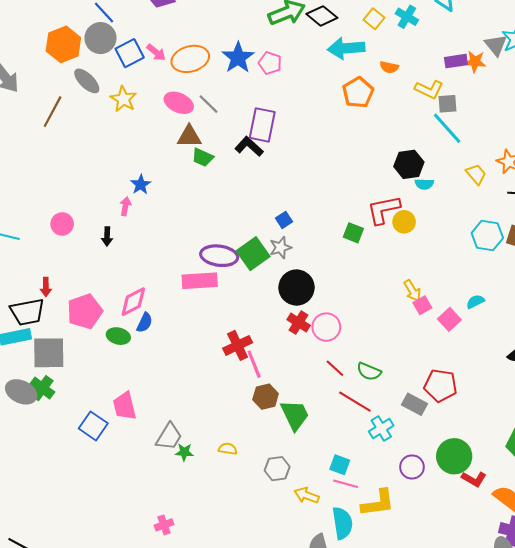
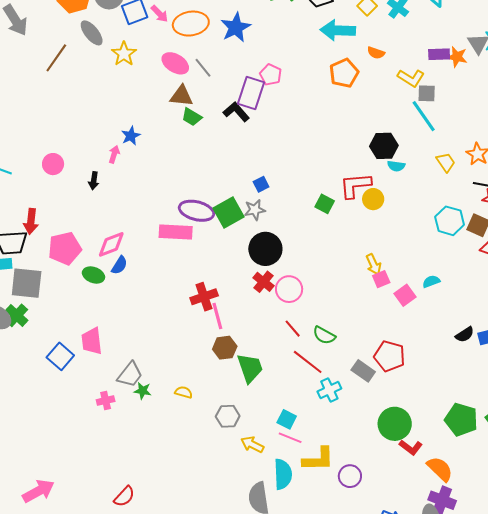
pink pentagon: (270, 63) -> (271, 75), moved
red arrow: (46, 287) -> (31, 221), size x1.4
purple circle: (412, 467) -> (350, 476), moved
pink cross: (164, 525) -> (106, 401), moved

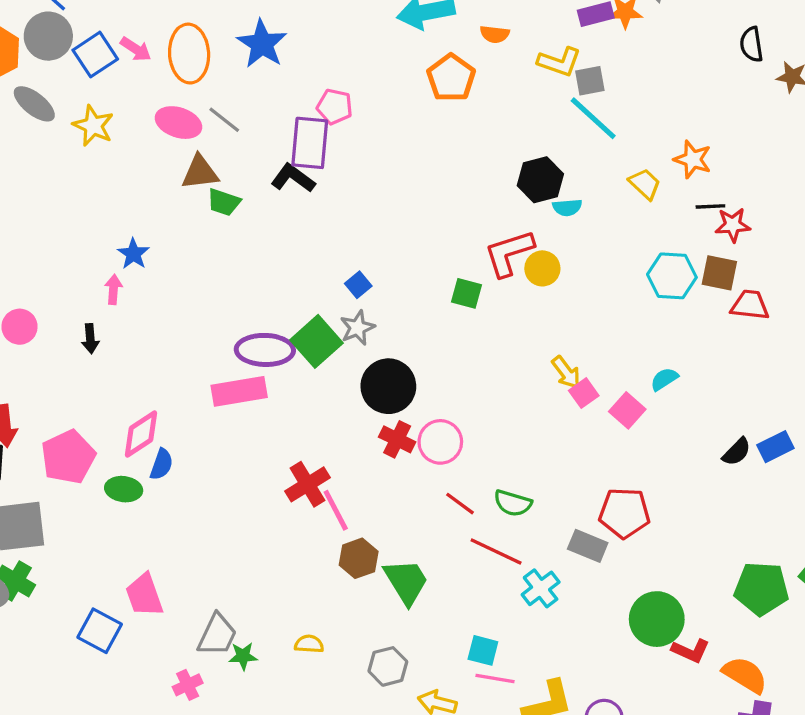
orange ellipse: (191, 24) -> (189, 54), turned -72

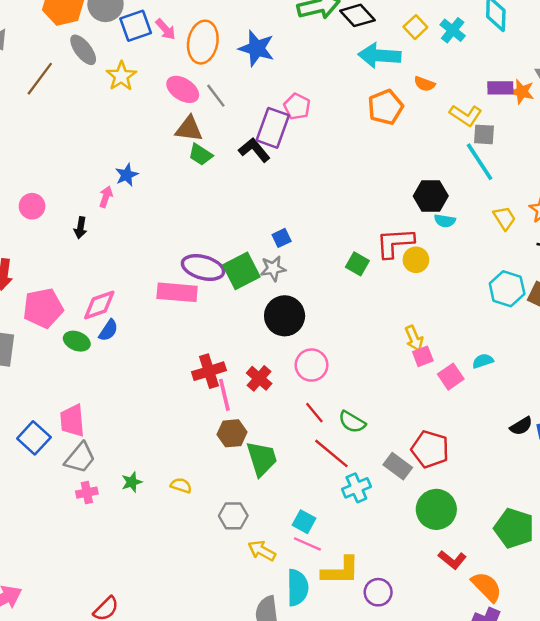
blue star: (262, 44) -> (257, 48), turned -30
red cross: (397, 439) -> (259, 378), moved
green circle: (657, 619) -> (436, 509), moved
gray trapezoid: (217, 635) -> (80, 458), moved
green star: (243, 656) -> (132, 482), turned -30

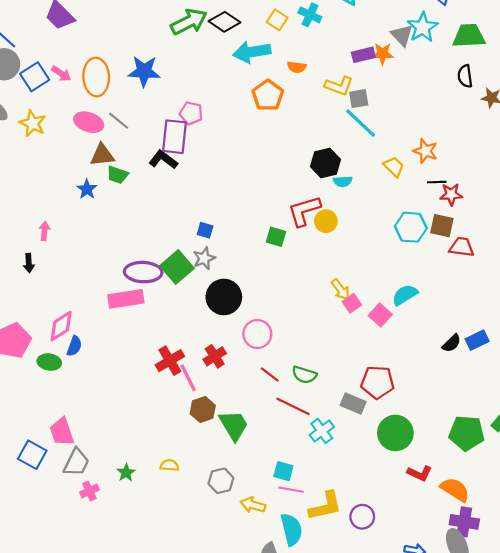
blue star: (127, 175) -> (87, 189), moved
blue square: (282, 238) -> (205, 230), turned -35
cyan semicircle: (483, 361) -> (405, 295), size x1.4
red cross: (259, 378) -> (215, 356), turned 30

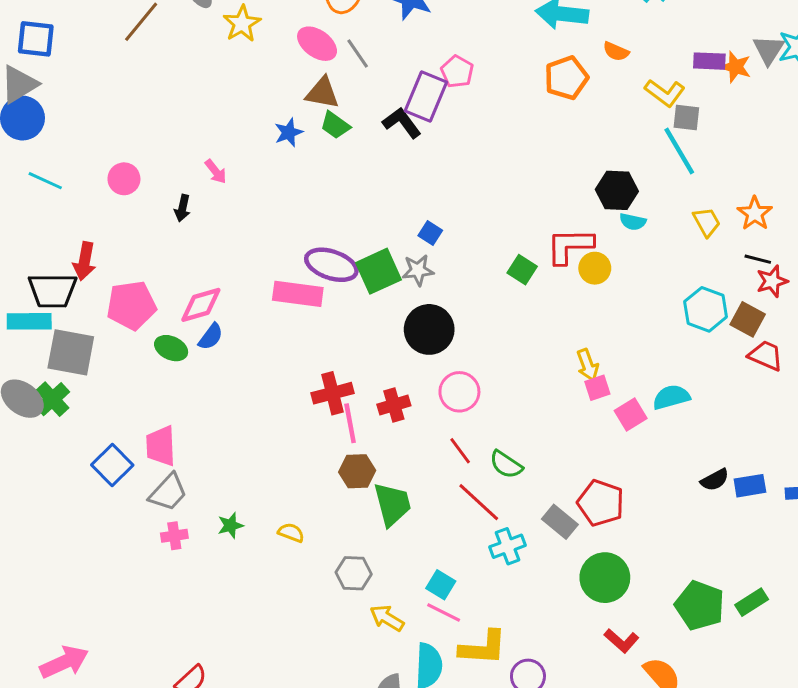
red star: (451, 194) -> (772, 281), turned -30
pink arrow: (44, 231) -> (216, 172), turned 120

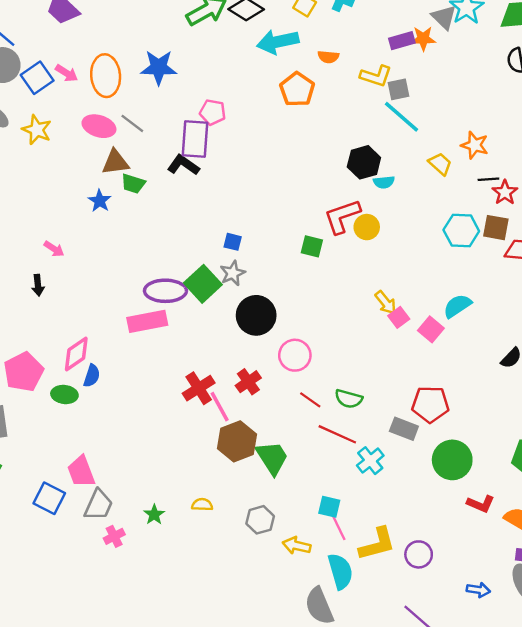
brown hexagon: (357, 471) -> (237, 441), size x1.4
pink line: (444, 612) -> (338, 527), turned 56

